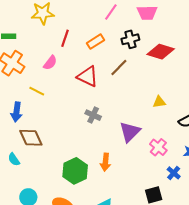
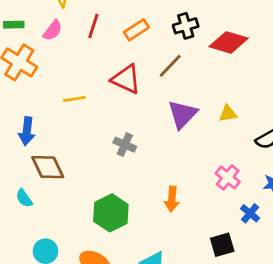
pink semicircle: (50, 63) -> (53, 30), moved
yellow line: (37, 91) -> (74, 99), moved, turned -35
gray cross: (93, 115) -> (125, 145), moved
purple triangle: (130, 132) -> (182, 114), moved
orange arrow: (105, 162) -> (172, 199), moved

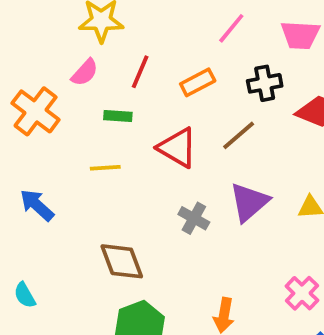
green rectangle: (14, 25) -> (118, 116), moved
blue arrow: (27, 131) -> (37, 205), turned 120
gray cross: (125, 145) -> (194, 218), moved
brown diamond: (48, 167) -> (122, 261), moved

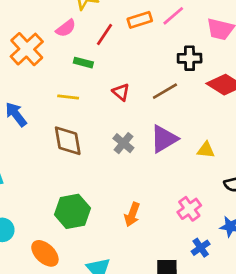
orange rectangle: (198, 82) -> (140, 20), moved
red triangle: (178, 148) -> (121, 92), size x0.6
brown diamond: (122, 261) -> (68, 141), moved

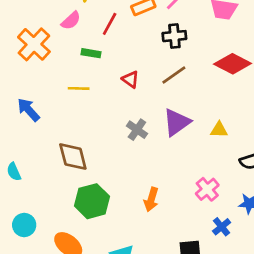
black cross: (190, 58) -> (174, 36), moved
brown diamond: (68, 141) -> (73, 157), moved

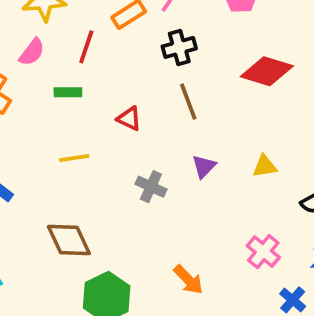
brown line: (174, 75) -> (188, 102), turned -65
yellow line: (79, 88) -> (74, 158), moved
purple triangle: (177, 122) -> (204, 166), size x0.6
orange arrow: (151, 199) -> (188, 280), turned -50

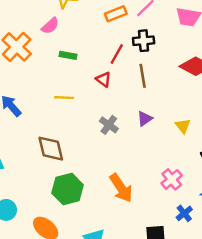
red line: (86, 47) -> (117, 54), moved
yellow triangle: (265, 166) -> (183, 126), turned 49
orange arrow: (188, 280) -> (121, 188), size x1.4

